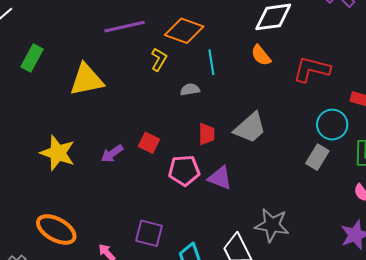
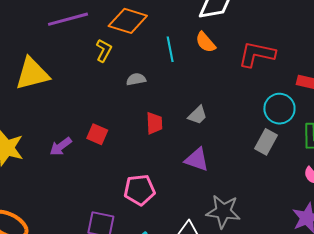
cyan line: (211, 62) -> (170, 49), moved
gray trapezoid: (250, 128) -> (198, 115), size x0.6
pink pentagon: (184, 170) -> (139, 190), moved
purple triangle: (220, 178) -> (197, 160), moved

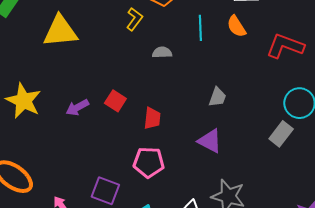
gray trapezoid: (198, 115) -> (218, 97), turned -35
red trapezoid: (154, 123) -> (152, 118), moved

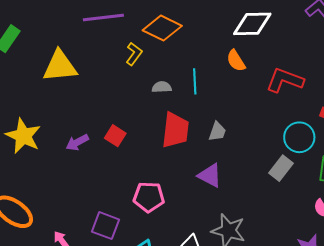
cyan line: (200, 28) -> (195, 81), moved
red trapezoid: (152, 118) -> (175, 130), moved, size x1.6

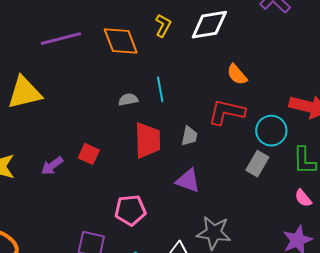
orange diamond: (162, 28) -> (121, 41), turned 51
yellow L-shape: (134, 54) -> (163, 25), moved
orange semicircle: (236, 61) -> (237, 75), moved
red L-shape: (285, 80) -> (227, 112), moved

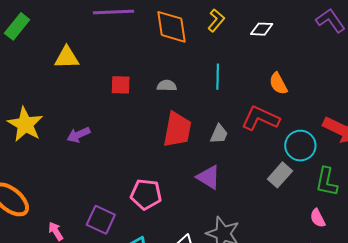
white diamond: (209, 25) -> (262, 29), size x0.6
cyan line: (160, 89) -> (218, 77), moved
yellow triangle: (24, 93) -> (67, 57), size x0.7
red square: (89, 154) -> (121, 85), moved, turned -35

